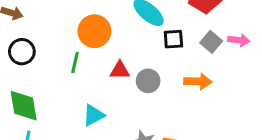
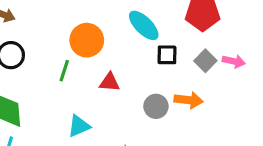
gray circle: (148, 81) -> (156, 106), moved

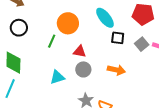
orange arrow: (189, 100) -> (116, 70), moved
gray circle: (156, 106) -> (83, 69), moved

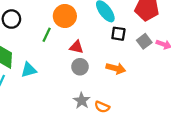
cyan triangle: (57, 77) -> (29, 70), moved

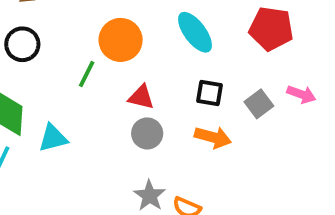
black square: (118, 34) -> (209, 93), moved
gray square: (144, 41) -> (259, 104), moved

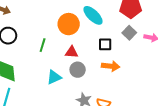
orange circle: (121, 40) -> (69, 24), moved
gray square: (259, 104) -> (129, 33), moved
cyan triangle: (53, 138) -> (54, 77), moved

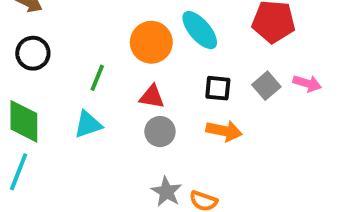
gray square: (129, 33) -> (266, 86), moved
cyan triangle: (54, 77) -> (88, 125), moved

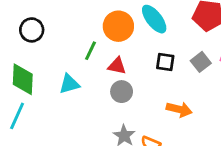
green line: (97, 78) -> (90, 51), moved
orange arrow: (224, 131) -> (179, 109), moved

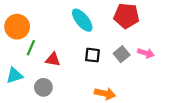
orange circle: (118, 26) -> (17, 27), moved
gray circle: (122, 92) -> (43, 87), moved

